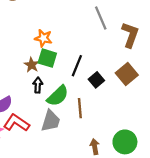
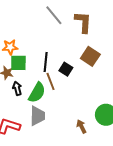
brown line: (80, 108) -> (51, 81), moved

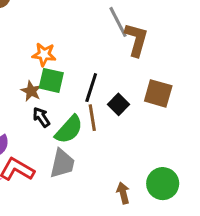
brown L-shape: (83, 22) -> (136, 40), moved
brown square: (90, 56) -> (158, 93), turned -30
black arrow: (17, 88) -> (41, 117), turned -32

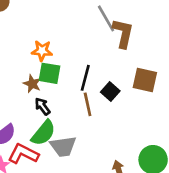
green semicircle: (69, 129) -> (43, 133), moved
gray trapezoid: (62, 163) -> (63, 146), turned 72

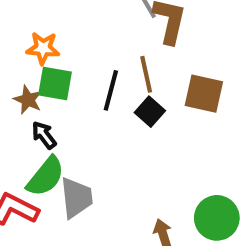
brown line: (88, 104) -> (146, 74), moved
gray trapezoid: (63, 146) -> (76, 198), turned -88

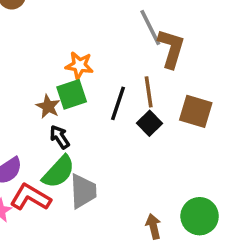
orange star: (43, 48) -> (79, 65), moved
green square: (55, 83) -> (72, 94), turned -32

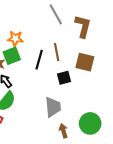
brown L-shape: (171, 48) -> (83, 26), moved
black square: (150, 123) -> (64, 78), moved, turned 32
gray trapezoid: (83, 191) -> (53, 107), moved

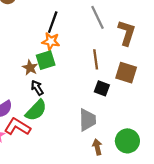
black line: (39, 60) -> (53, 22), moved
black square: (64, 78) -> (102, 88), turned 32

